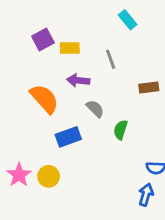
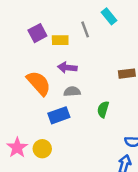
gray line: (111, 59) -> (85, 29), moved
gray semicircle: (95, 109) -> (72, 91), moved, turned -49

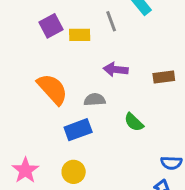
purple arrow: (67, 68) -> (116, 69), moved
green semicircle: (103, 109) -> (134, 122), turned -63
yellow circle: (42, 149) -> (74, 172), moved

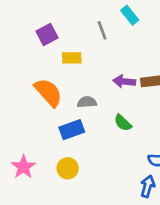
yellow rectangle: (80, 35) -> (72, 58), moved
purple arrow: (116, 69) -> (124, 81), moved

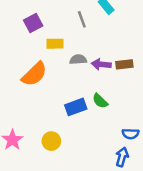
orange semicircle: (48, 92) -> (34, 74), turned 88
gray semicircle: (87, 102) -> (78, 60), moved
blue rectangle: (72, 130) -> (76, 107), moved

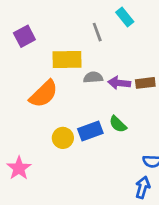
purple square: (33, 23) -> (24, 36), moved
yellow rectangle: (55, 44) -> (67, 60), size x1.5
yellow circle: (51, 141) -> (63, 138), moved

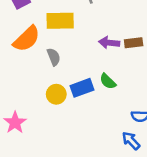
gray semicircle: (93, 77) -> (54, 57), moved, turned 72
orange semicircle: (44, 94) -> (27, 39), moved
blue arrow: (143, 187) -> (131, 141), turned -60

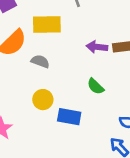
gray semicircle: (54, 57) -> (40, 61), turned -48
blue rectangle: (82, 88) -> (69, 117), moved, turned 30

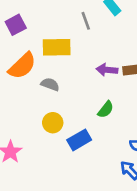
green semicircle: (96, 86) -> (106, 109), turned -96
blue rectangle: (69, 117) -> (79, 140), turned -40

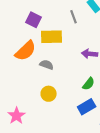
purple square: (16, 25) -> (34, 20), moved, turned -35
blue rectangle: (79, 140) -> (87, 107), moved

